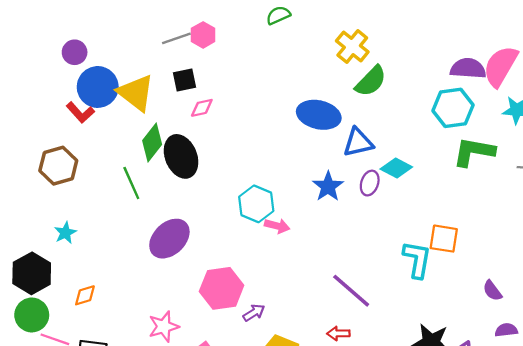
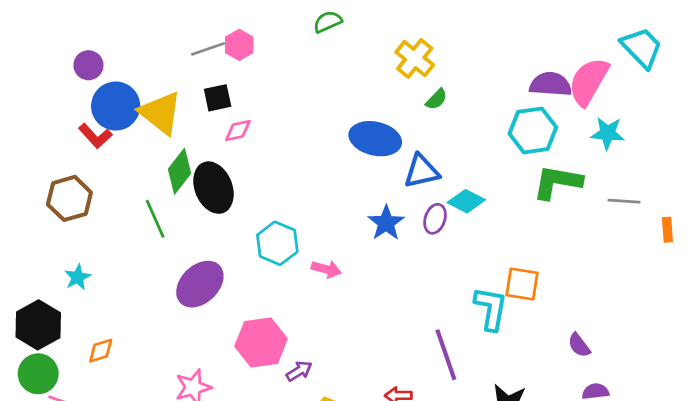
green semicircle: (371, 81) -> (436, 99), size x0.6
cyan hexagon: (256, 204) -> (277, 243), moved
purple line: (351, 291) -> (446, 355), moved, turned 30

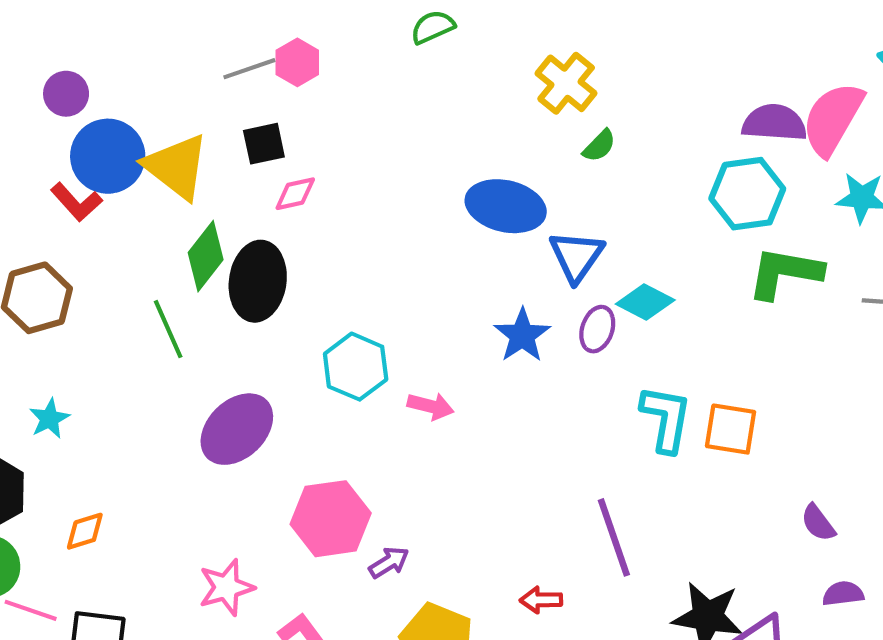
blue triangle: (421, 171) -> (576, 256), turned -42
black ellipse: (213, 188) -> (258, 281), turned 30
cyan L-shape: (491, 309) -> (666, 419), moved

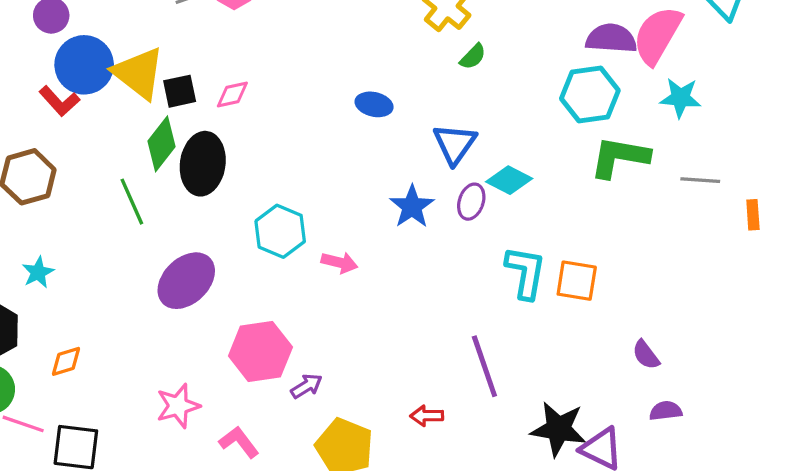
black square: (264, 144) -> (180, 91), moved
blue ellipse: (506, 206) -> (374, 104), moved, size x0.6

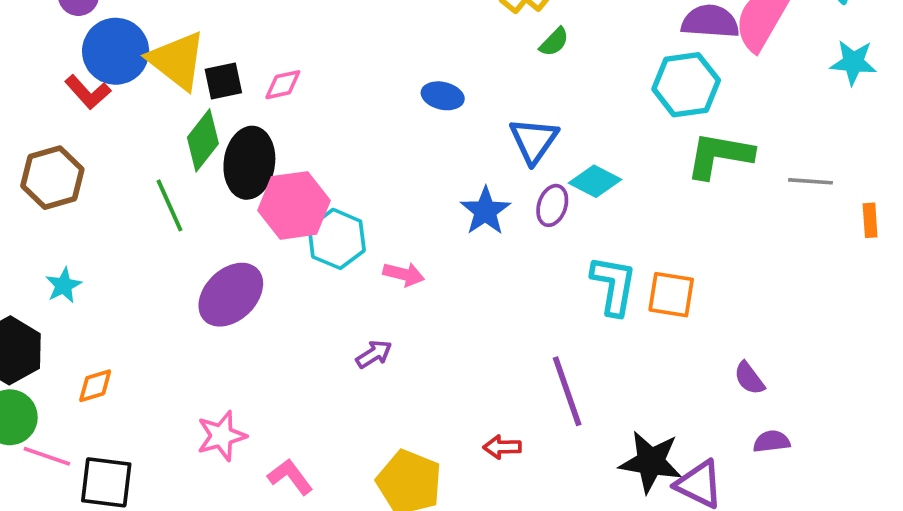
cyan star: (680, 98) -> (853, 62), moved
pink hexagon: (260, 351) -> (294, 205), moved
purple arrow: (307, 386) -> (374, 354), moved

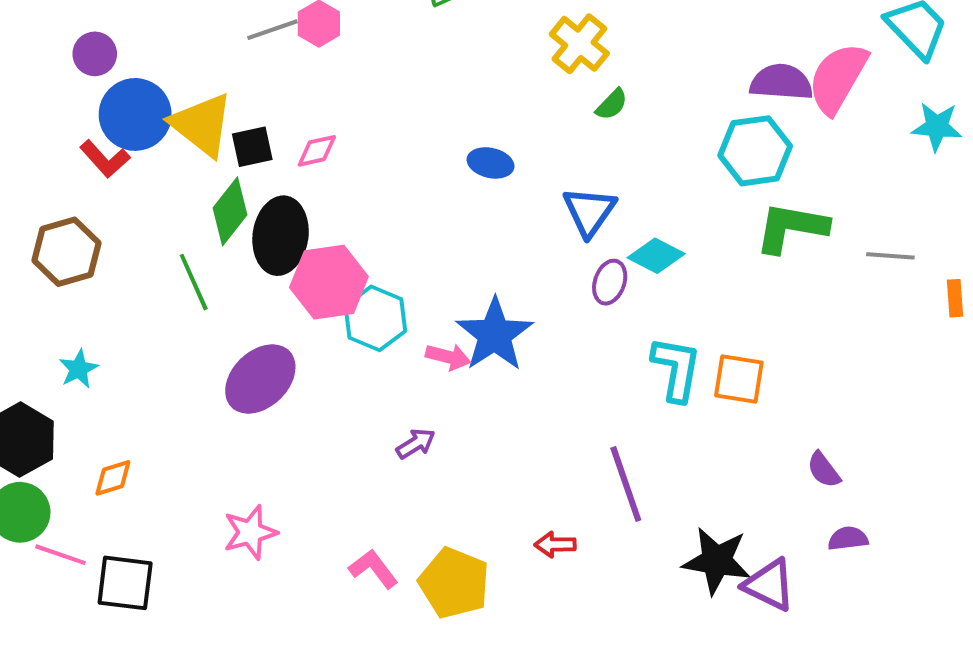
blue star: (485, 211) -> (495, 335), moved, size x1.4
pink L-shape: (290, 477) -> (373, 569), moved

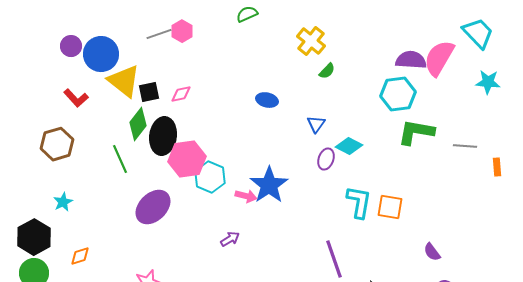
blue circle: (135, 114) -> (101, 54), moved
blue triangle: (589, 211) -> (316, 124), size x0.7

